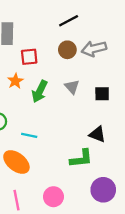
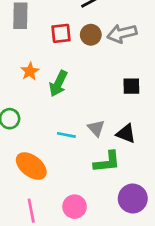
red square: (29, 57) -> (61, 33), moved
gray triangle: (72, 87) -> (96, 128), moved
cyan line: (29, 135) -> (66, 135), moved

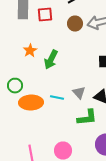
red square: (61, 33) -> (45, 15), moved
orange ellipse: (31, 166) -> (31, 103), moved, turned -40

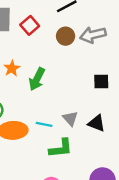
red square: (45, 15) -> (30, 25), turned -35
green L-shape: (87, 118) -> (61, 148), moved

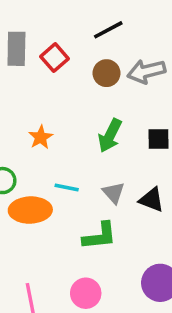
orange star: (12, 68) -> (41, 137), moved
green arrow: (37, 79) -> (110, 136), moved
cyan line: (44, 124) -> (67, 188), moved

